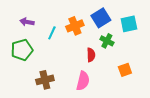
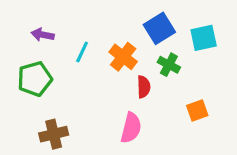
orange cross: (75, 26) -> (123, 57), moved, turned -30
brown cross: (45, 80) -> (54, 134), moved

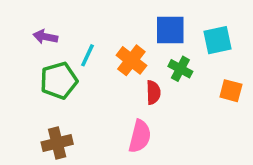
blue square: (159, 28) -> (170, 30), turned 32
green pentagon: (35, 79) -> (59, 81), moved
orange square: (197, 110) -> (231, 91), moved, turned 35

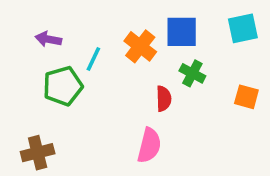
cyan square: (217, 40) -> (243, 28), moved
orange cross: (131, 60) -> (140, 46), moved
brown cross: (57, 143) -> (38, 153), moved

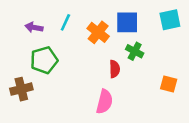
cyan line: (93, 59) -> (65, 22), moved
orange square: (246, 97) -> (169, 84), moved
brown cross: (38, 153) -> (21, 89), moved

